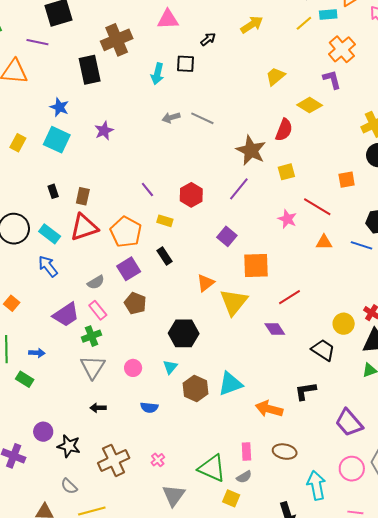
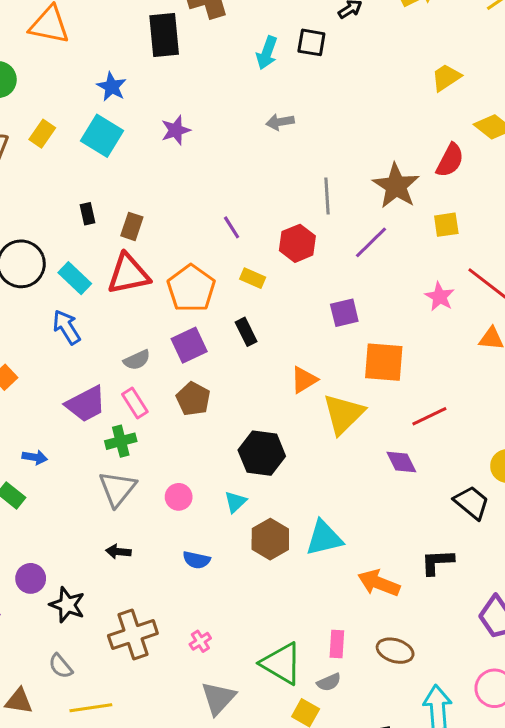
gray line: (202, 118) -> (327, 196), moved, turned 55
purple square: (227, 236) -> (344, 313), turned 30

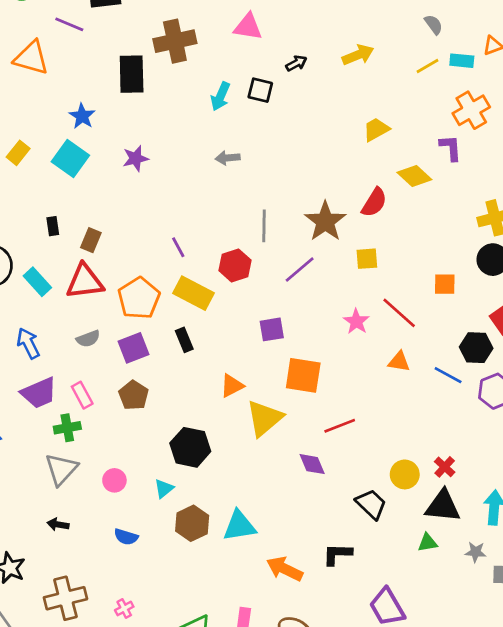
yellow rectangle: (253, 278) -> (193, 293), size x1.8
blue arrow: (67, 327) -> (28, 343), moved
gray semicircle: (137, 360) -> (88, 339), moved

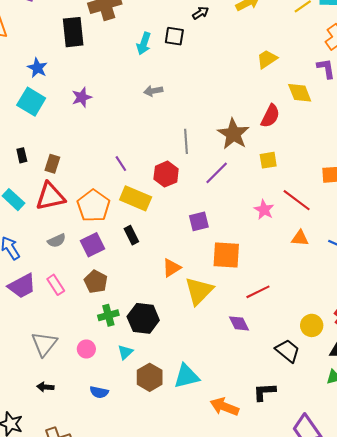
yellow diamond: (414, 176) -> (300, 93), turned 30
green cross: (67, 428) -> (108, 315), moved

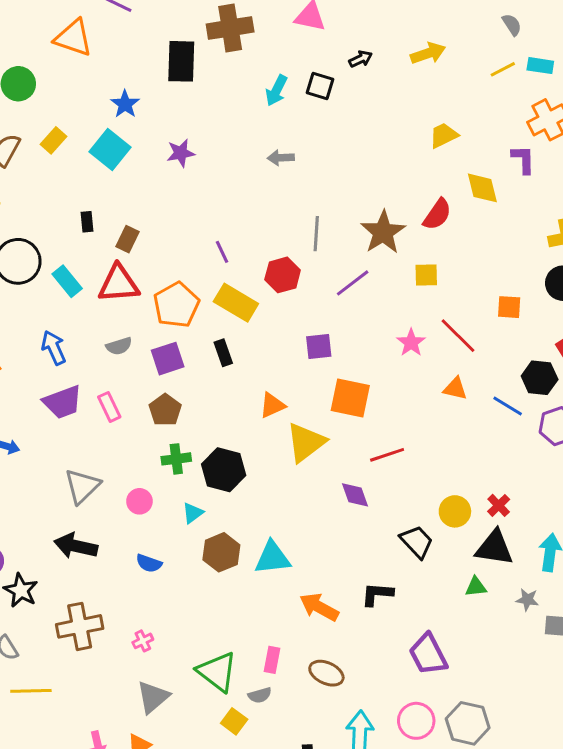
black arrow: (45, 387) -> (76, 546), size x1.8

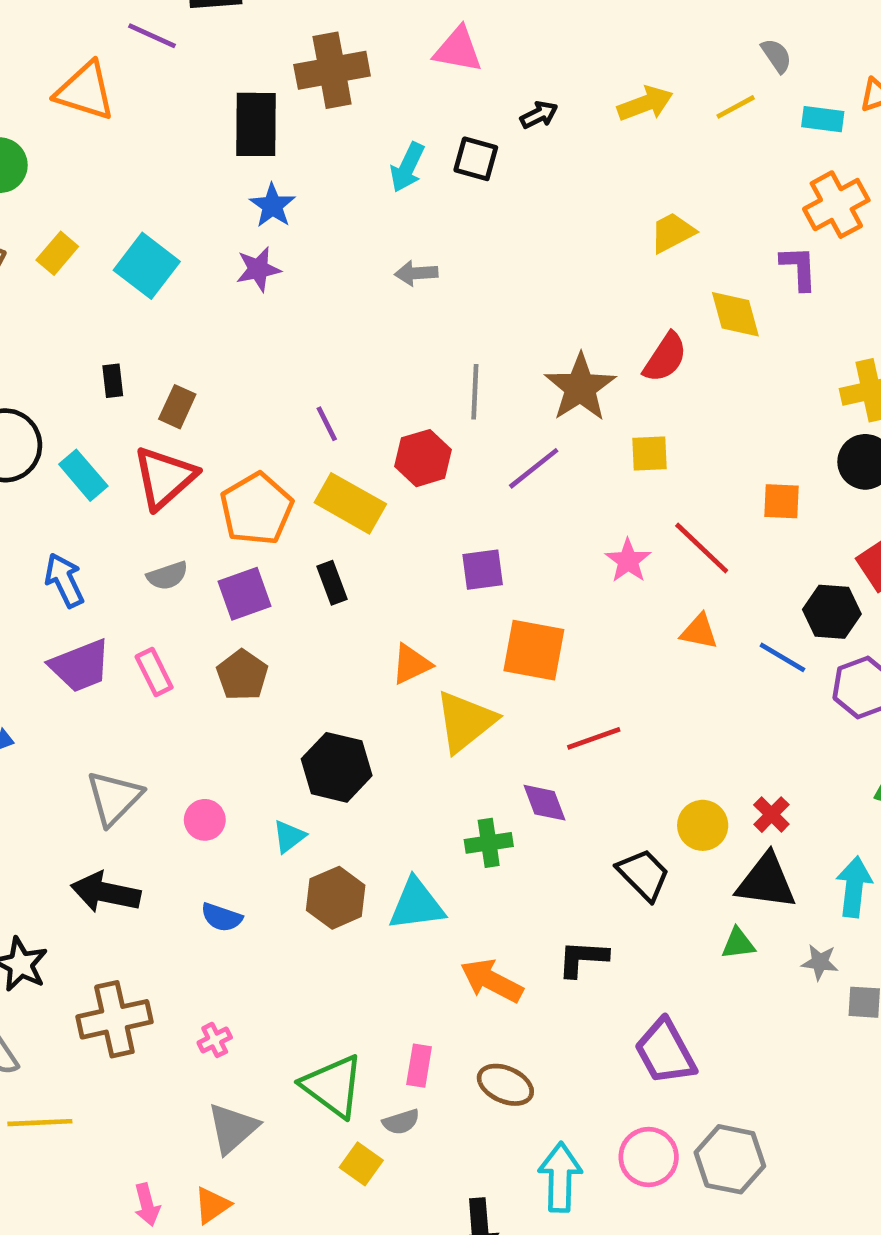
yellow line: (503, 69) -> (736, 107), moved
blue star: (125, 104) -> (272, 206), moved
red triangle: (119, 284) -> (165, 477), turned -36
green cross: (176, 459) -> (489, 843), moved

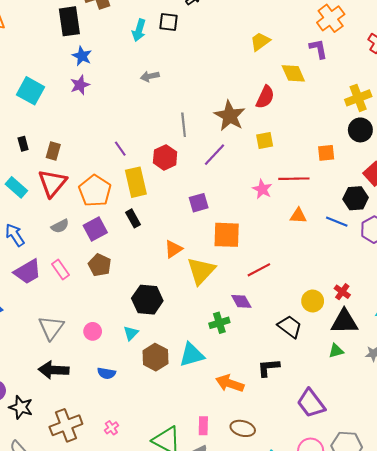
yellow rectangle: (350, 503) -> (136, 182), turned 56
red line: (702, 548) -> (294, 179), turned -36

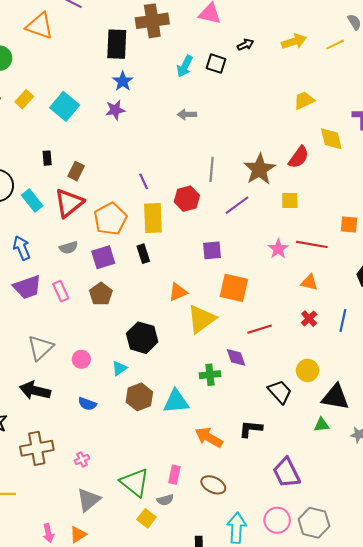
blue line: (337, 222) -> (343, 320), moved, turned 70
red cross: (342, 292) -> (309, 319), moved

